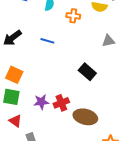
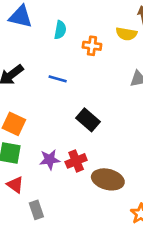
black rectangle: (87, 72) -> (88, 120), moved

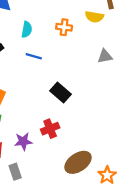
cyan semicircle: (60, 30) -> (27, 30), moved
purple star: (50, 160) -> (23, 141), moved
brown ellipse: (108, 179) -> (78, 162), moved, turned -48

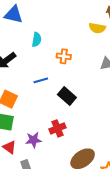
orange cross: (64, 27) -> (64, 56), moved
blue line: (34, 56) -> (41, 80), moved, turned -32

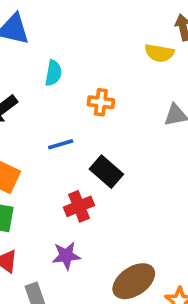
red cross: (57, 128) -> (79, 206), moved
purple star: (33, 140) -> (66, 256), moved

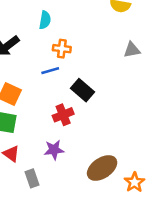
orange cross: (101, 102) -> (62, 49), moved

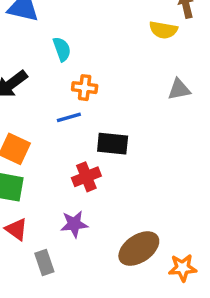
cyan semicircle: (45, 20) -> (62, 49), turned -30
black rectangle: (83, 90) -> (113, 144), turned -35
orange star: (134, 182) -> (183, 268), turned 30

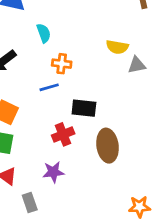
yellow semicircle: (163, 30) -> (117, 47), moved
brown ellipse: (139, 249) -> (107, 146), moved, turned -64

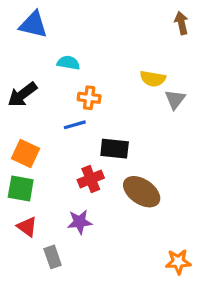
cyan semicircle: (44, 33) -> (68, 63), turned -60
gray triangle: (137, 65) -> (175, 99), turned -42
brown ellipse: (107, 146) -> (142, 192), turned -48

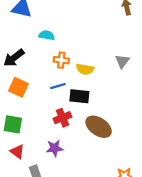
yellow semicircle: (153, 79) -> (85, 69), moved
blue line: (75, 125) -> (58, 86), moved
orange square: (25, 153) -> (18, 87), moved

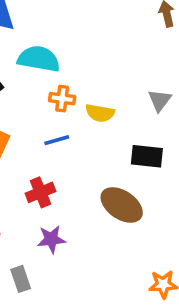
cyan semicircle: (47, 35) -> (39, 59), size x1.6
black rectangle: (79, 96) -> (147, 156), moved
red cross: (62, 118) -> (40, 192), moved

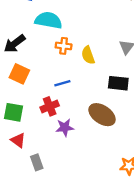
yellow semicircle: (100, 113) -> (88, 55), turned 60
blue line: (57, 140) -> (62, 83), moved
purple star: (51, 239) -> (65, 127), moved

